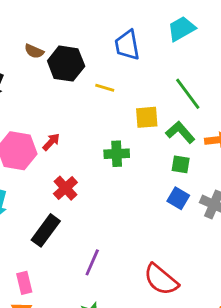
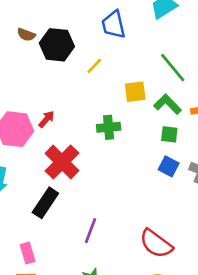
yellow line: (105, 88) -> (94, 66), turned -60
red cross: (65, 188) -> (62, 162), size x1.5

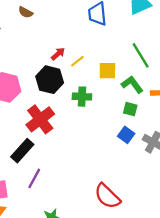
black hexagon: (57, 45) -> (50, 80), moved
yellow line: (94, 66) -> (77, 61), moved
red arrow: (46, 119) -> (58, 54), moved
purple line: (91, 231) -> (34, 178), moved

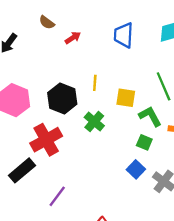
red arrow: (58, 54) -> (73, 38), moved
yellow line: (77, 61) -> (95, 83), turned -56
green cross: (82, 97) -> (94, 122), turned 30
purple line: (34, 178) -> (57, 196), moved

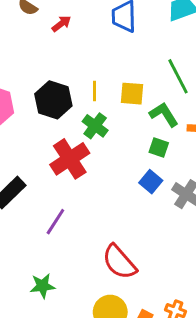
yellow line: (95, 83) -> (95, 91), moved
red cross: (46, 140) -> (70, 159), moved

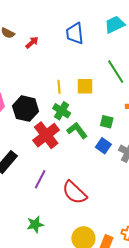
black hexagon: (53, 100) -> (26, 109), moved
green L-shape: (164, 114) -> (77, 130), moved
red semicircle: (119, 262) -> (74, 193), moved

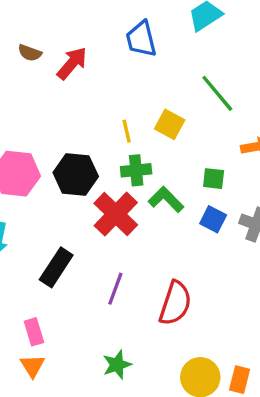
red arrow: (32, 42) -> (72, 63), size x1.5
yellow square: (85, 86) -> (170, 124), turned 36
green cross: (62, 111) -> (136, 170), turned -30
red semicircle: (74, 193) -> (175, 303), turned -108

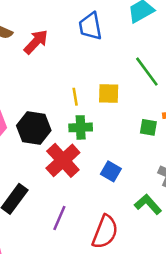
yellow square: (170, 124) -> (109, 93), turned -30
green square: (214, 179) -> (148, 127), moved
green L-shape: (166, 200) -> (148, 204), moved
blue square: (213, 219) -> (111, 171), moved

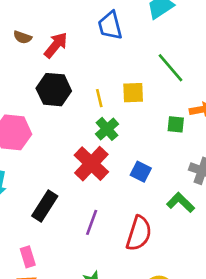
green cross: (81, 127) -> (107, 129), turned -35
black hexagon: (34, 128) -> (54, 90), moved

